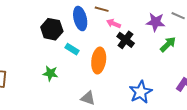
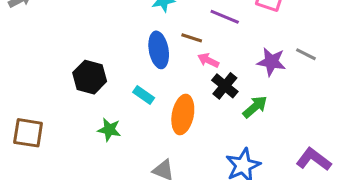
black hexagon: (52, 29) -> (90, 77), moved
green arrow: (168, 44) -> (255, 107), moved

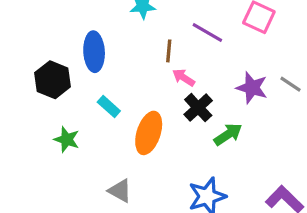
brown line: (192, 38) -> (169, 51), turned 70
blue ellipse: (159, 50) -> (94, 52), moved

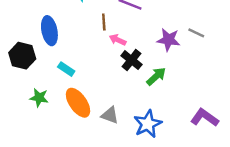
orange ellipse: (149, 133) -> (78, 103), moved, turned -44
gray triangle: (120, 191) -> (110, 115), moved

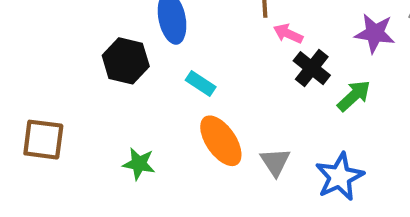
green star: (39, 98) -> (139, 164), moved
gray triangle: (110, 115) -> (275, 162), turned 36

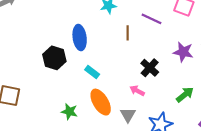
pink arrow: (288, 34) -> (137, 91), moved
green arrow: (354, 96) -> (185, 95), moved
green star: (139, 164) -> (69, 112), moved

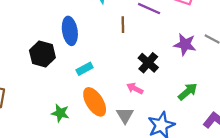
cyan rectangle: (92, 72) -> (85, 69), turned -64

